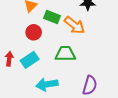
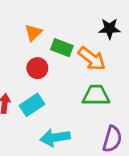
green trapezoid: (65, 54) -> (96, 95), moved

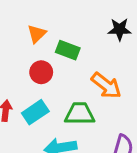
orange arrow: (92, 59) -> (106, 86), moved
green trapezoid: (96, 95) -> (80, 114), moved

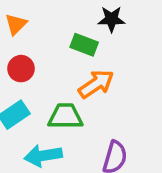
green rectangle: (68, 50) -> (84, 45), moved
orange arrow: (106, 86) -> (96, 84), turned -72

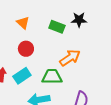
orange triangle: (16, 24) -> (23, 23), turned -32
green rectangle: (84, 45) -> (57, 27), moved

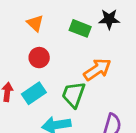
green trapezoid: (52, 77) -> (74, 95), turned -70

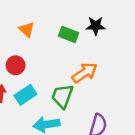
red circle: (39, 58) -> (16, 65), moved

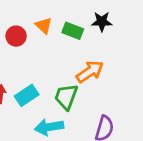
orange triangle: (27, 30) -> (44, 25), moved
red circle: (16, 65) -> (16, 36), moved

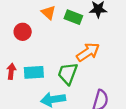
red circle: (16, 36) -> (23, 32), moved
cyan rectangle: (27, 95) -> (34, 72), turned 30

